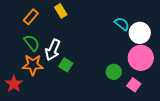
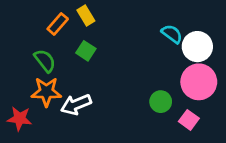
orange rectangle: (31, 17) -> (58, 24), moved
white arrow: (53, 50) -> (76, 104), moved, turned 45
green square: (66, 65) -> (86, 51), moved
red star: (14, 84) -> (20, 119), turned -30

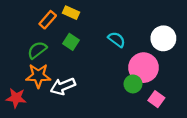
yellow rectangle: (86, 16) -> (71, 13), turned -35
cyan semicircle: (172, 34) -> (117, 40), moved
green semicircle: (45, 61) -> (37, 50), turned -90
pink circle: (199, 82) -> (144, 68), moved

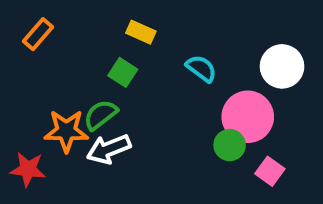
yellow rectangle: (71, 13) -> (141, 32), moved
orange rectangle: (48, 20) -> (38, 34), moved
green semicircle: (37, 50) -> (101, 115), moved

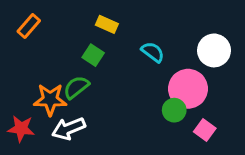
white arrow: (109, 149) -> (69, 129), moved

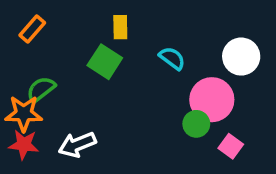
yellow rectangle: (107, 24) -> (120, 27), turned 65
green square: (93, 55) -> (105, 62), size x1.4
green semicircle: (76, 87) -> (41, 89), moved
orange star: (50, 99) -> (24, 113), moved

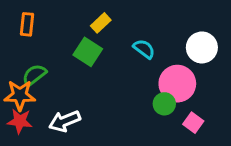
yellow rectangle: (120, 27) -> (101, 23), turned 48
orange rectangle: (32, 29) -> (27, 24), turned -35

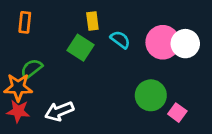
yellow rectangle: (101, 23) -> (92, 21), turned -54
cyan semicircle: (144, 49) -> (120, 40), moved
pink circle: (177, 84) -> (163, 42), moved
green circle: (164, 104) -> (151, 95), size x1.5

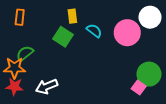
white circle: (185, 44) -> (150, 17), moved
green circle: (151, 95) -> (149, 74), moved

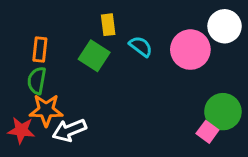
orange rectangle: (20, 17) -> (40, 50), moved
green semicircle: (25, 53) -> (37, 81), turned -42
orange star: (14, 68) -> (46, 110), moved

